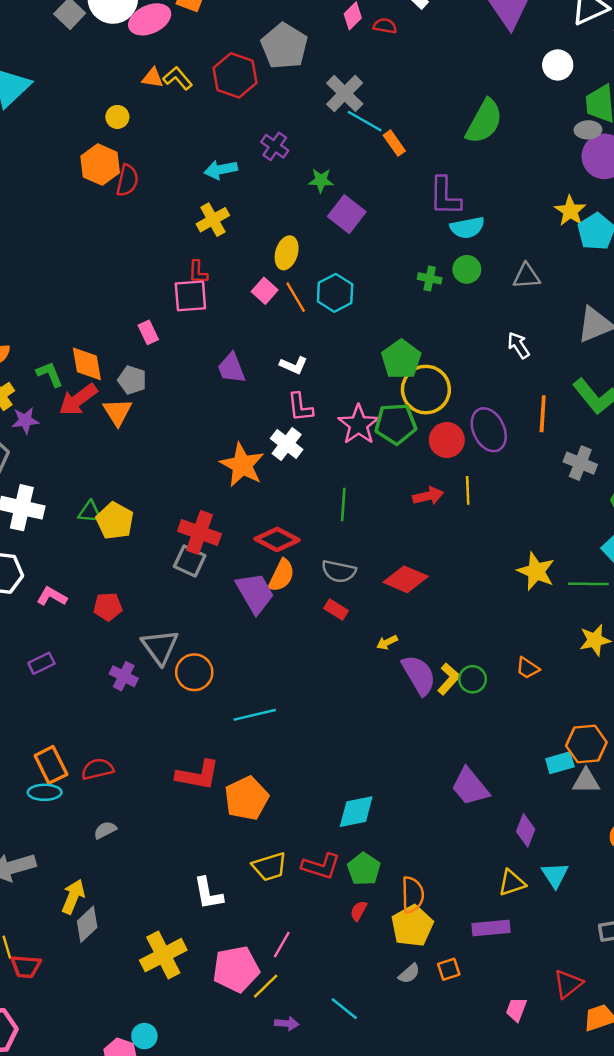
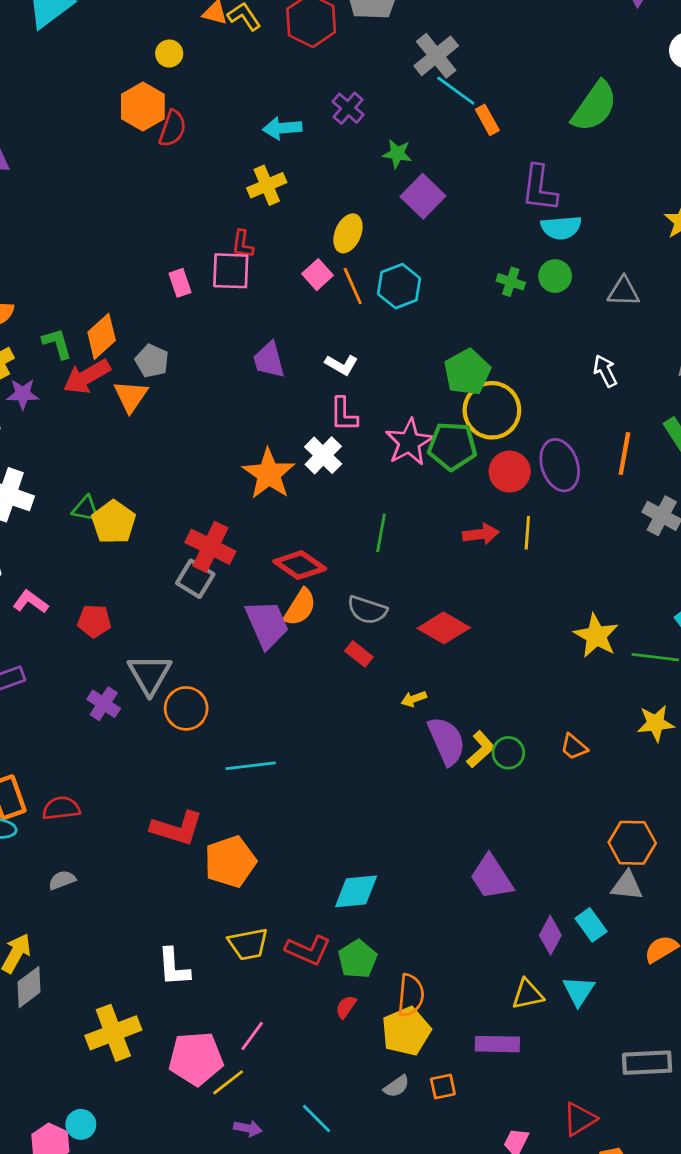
pink rectangle: (148, 332) -> (180, 283), moved
orange diamond: (87, 364) -> (102, 336), turned 51
cyan rectangle: (560, 763) -> (591, 925), moved, turned 64

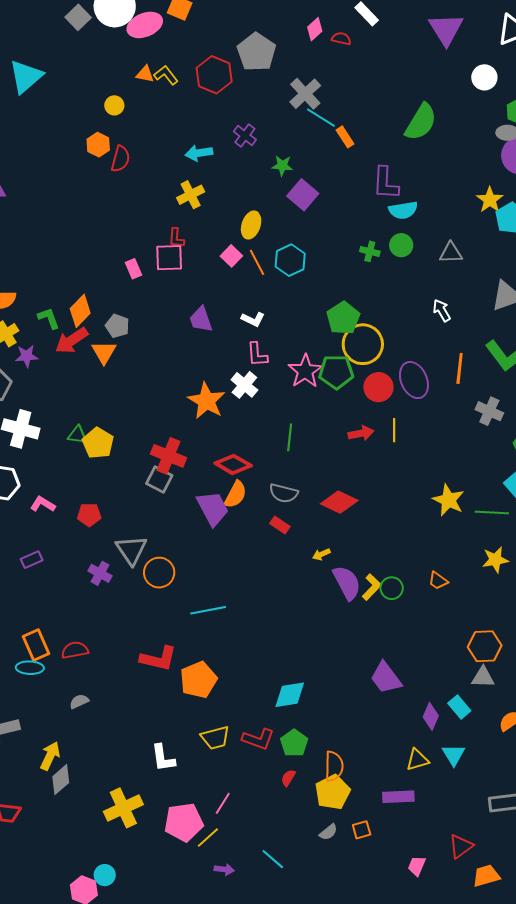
orange hexagon: (143, 107) -> (98, 145), size x0.7

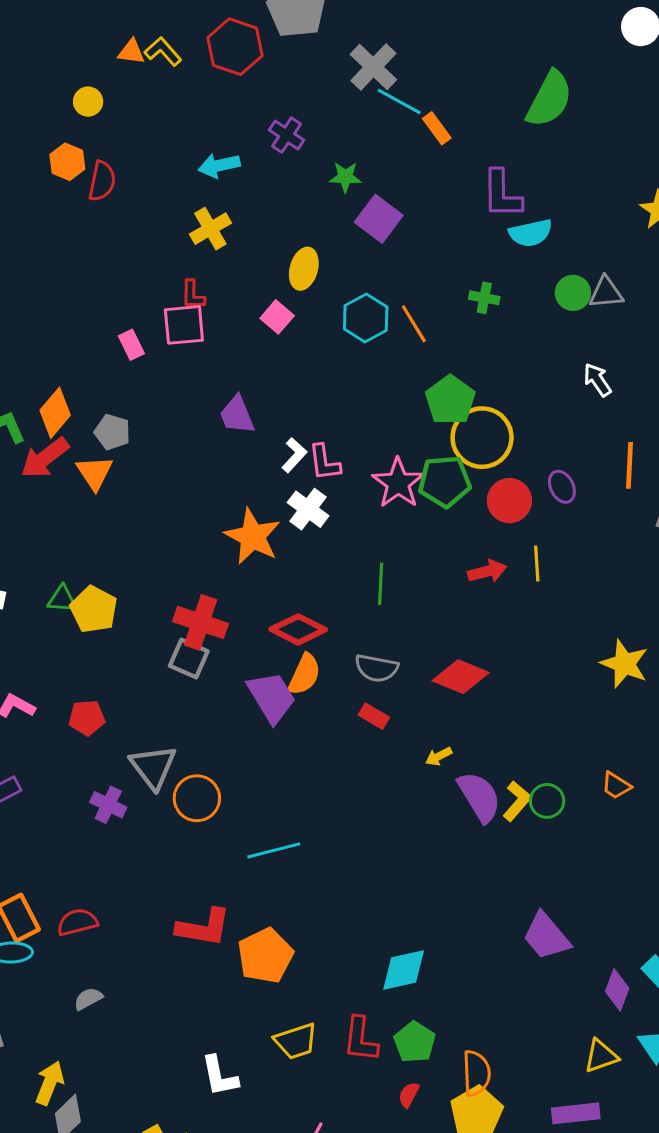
green circle: (401, 245) -> (573, 293), moved
orange line: (257, 262) -> (414, 324), moved
white L-shape: (253, 319) -> (294, 455), moved, turned -70
purple ellipse: (414, 380) -> (562, 487), size x0.6
red L-shape: (258, 739) -> (360, 1039), turned 80

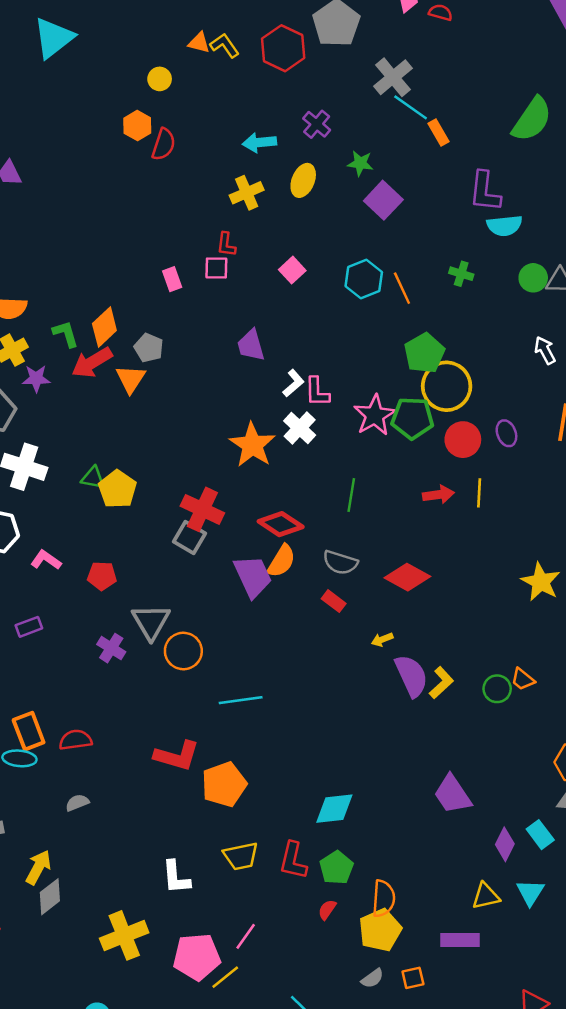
yellow ellipse: (304, 269) -> (303, 180), moved
pink square: (184, 325) -> (216, 268), size x0.7
green circle: (547, 801) -> (497, 689), moved

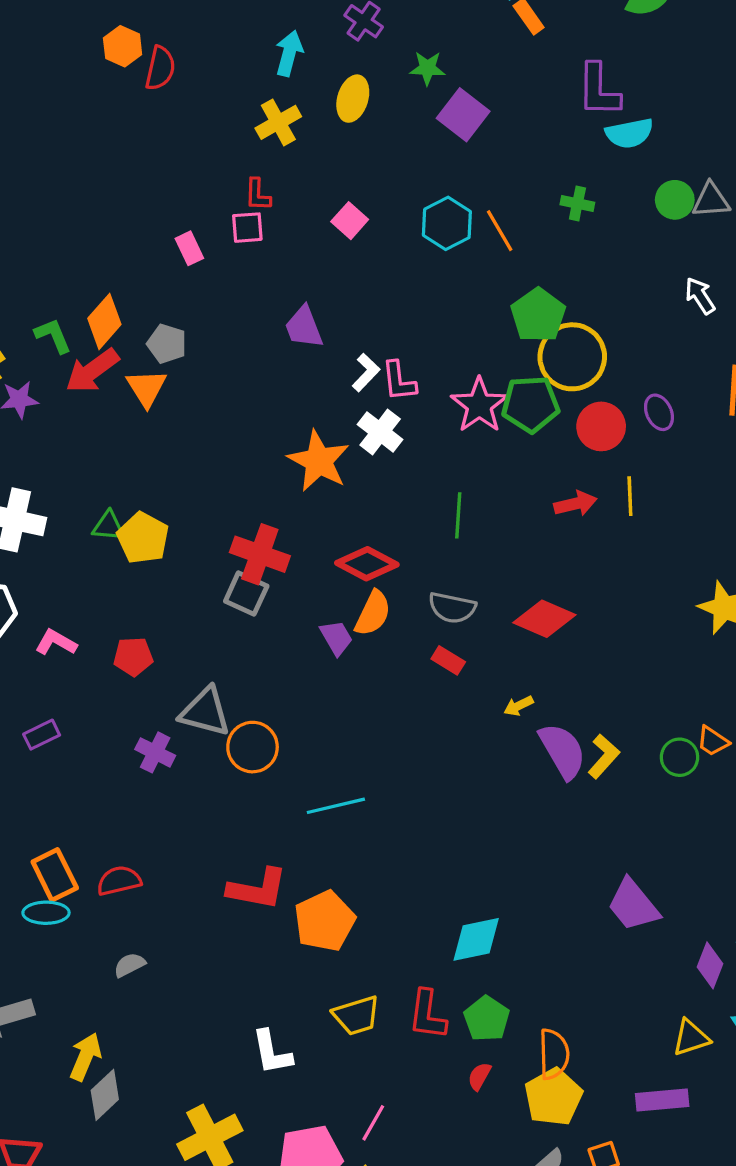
cyan arrow: (259, 143) -> (289, 53), turned 116
purple trapezoid: (253, 576) -> (336, 638), size x0.6
gray triangle: (151, 622) -> (205, 712), turned -39

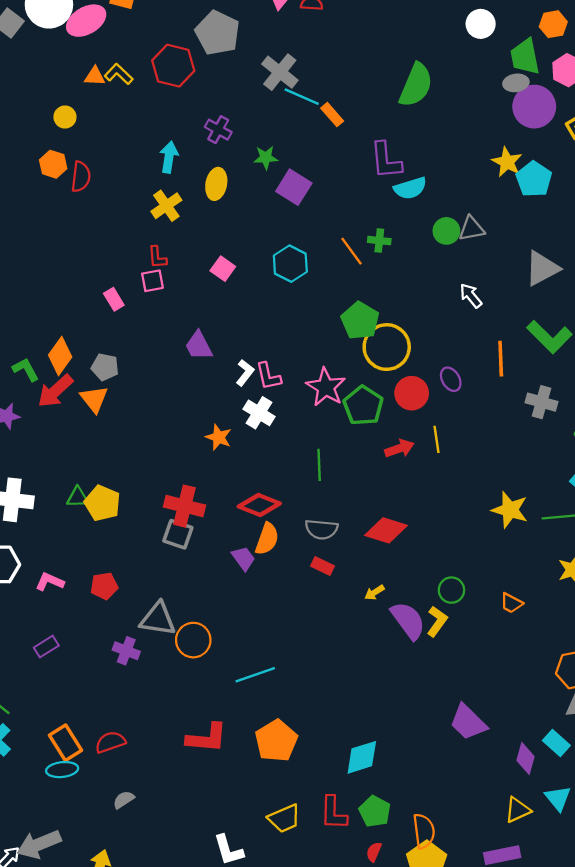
orange line: (500, 231) -> (351, 251), moved
green pentagon: (530, 404) -> (363, 406), moved, turned -30
orange star: (319, 461) -> (219, 437), size x0.6
green circle: (679, 757) -> (451, 590), moved
orange pentagon: (325, 921) -> (276, 741), moved

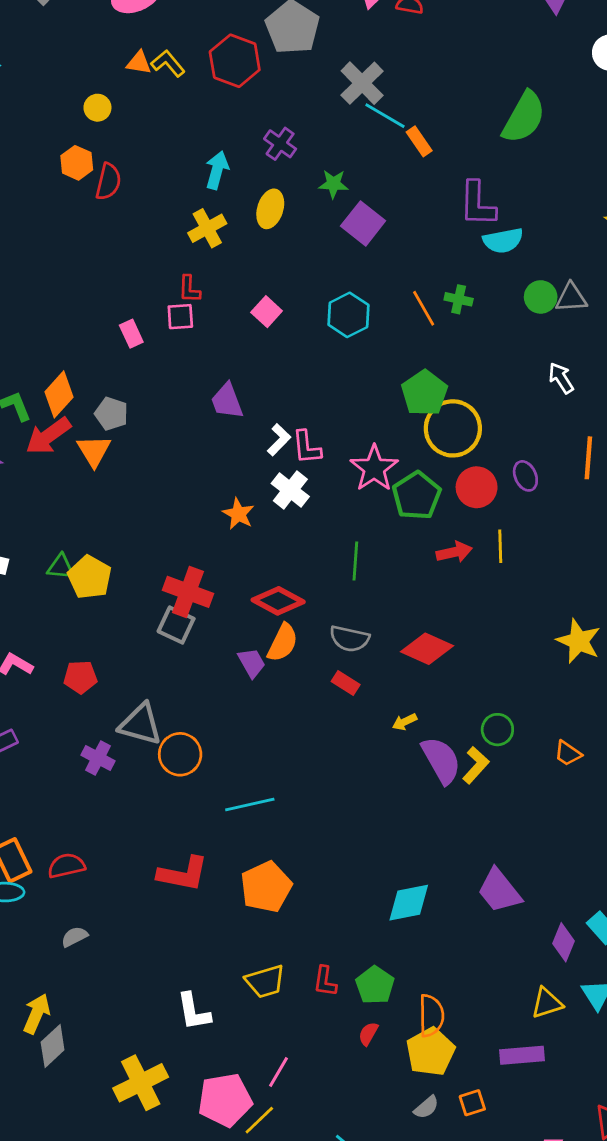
cyan diamond: (362, 757) -> (409, 903), moved
red L-shape: (333, 813) -> (325, 981), size x0.7

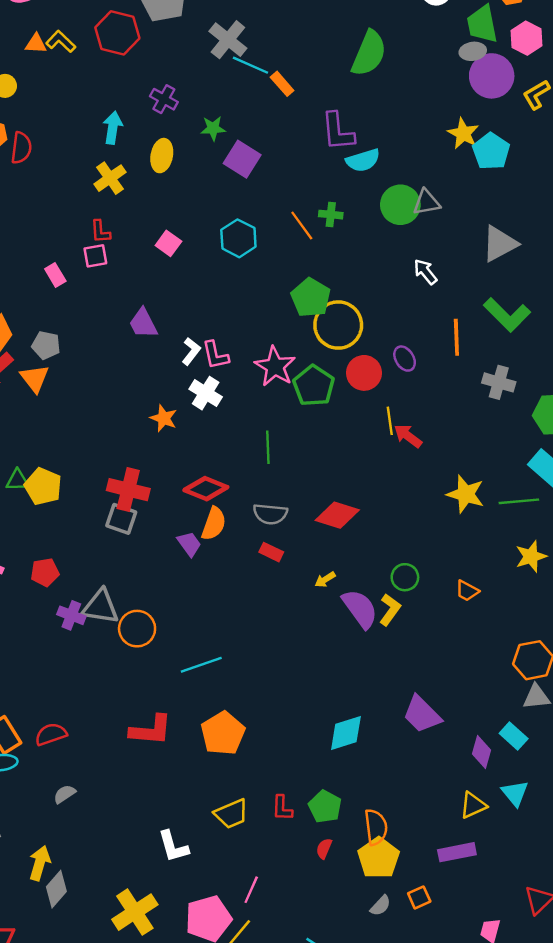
green circle: (541, 297) -> (400, 205), size x1.4
red arrow: (454, 552) -> (408, 436), moved, turned -124
purple cross: (98, 758) -> (71, 615), moved

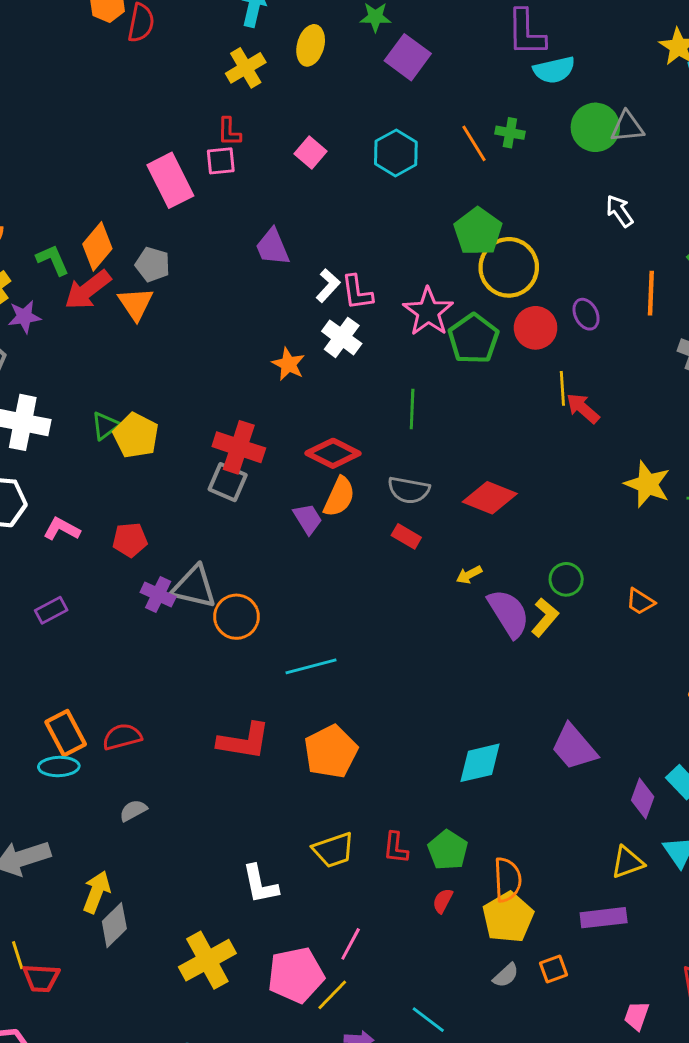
pink rectangle: (55, 275) -> (170, 180), size x1.8
green triangle: (17, 480) -> (105, 426), turned -40

